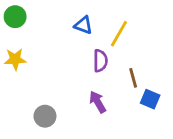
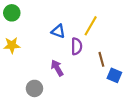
blue triangle: (83, 25) -> (58, 31), moved
purple arrow: (98, 102) -> (57, 68), moved

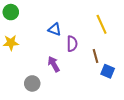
yellow line: (91, 26) -> (102, 24), moved, turned -54

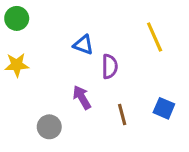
brown line: (95, 56) -> (122, 114), moved

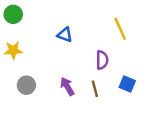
purple semicircle: (110, 66) -> (102, 60), moved
purple arrow: (82, 97) -> (67, 86), moved
gray circle: (49, 127) -> (26, 85), moved

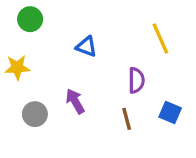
green circle: (13, 14) -> (30, 19), moved
purple arrow: (67, 86) -> (75, 101), moved

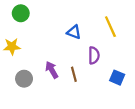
blue triangle: (86, 47) -> (74, 32), moved
brown line: (127, 119) -> (74, 74), moved

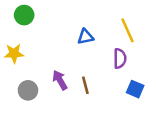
blue triangle: (74, 32) -> (85, 37), turned -32
purple semicircle: (94, 55) -> (120, 58), moved

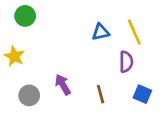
blue triangle: (85, 37) -> (101, 32), moved
yellow star: (14, 53) -> (14, 56), turned 30
brown line: (85, 85) -> (101, 94), moved

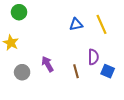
purple semicircle: (126, 62) -> (93, 57), moved

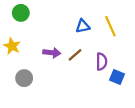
purple arrow: (48, 64) -> (52, 53), moved, turned 126
brown line: (76, 71) -> (75, 55), moved, turned 64

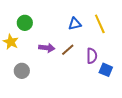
green circle: (21, 13) -> (25, 23), moved

